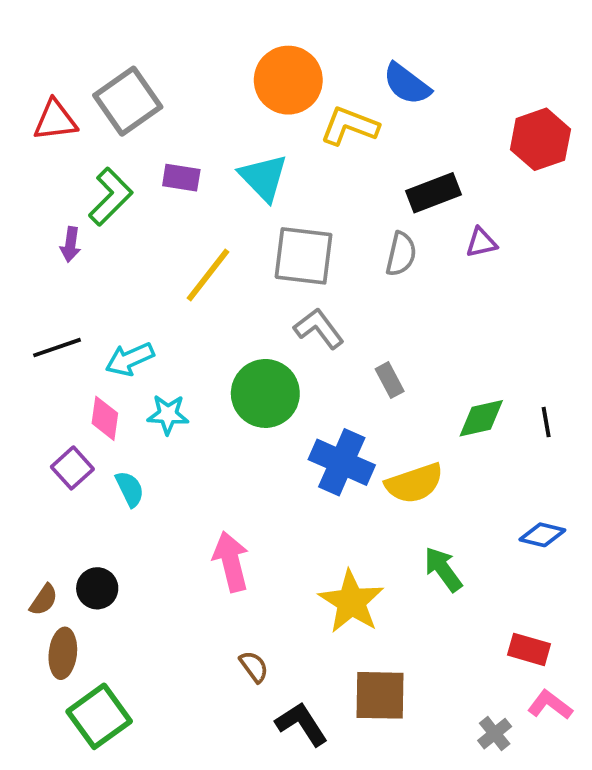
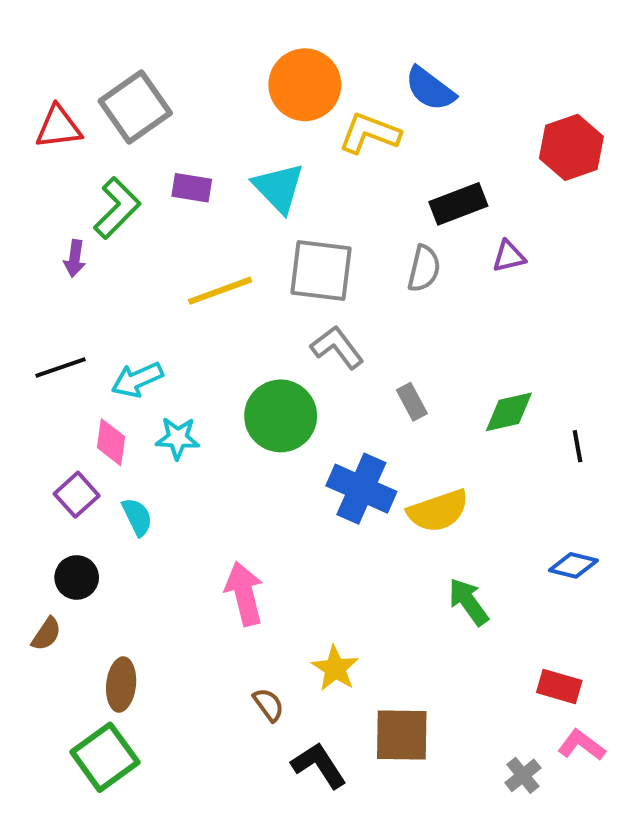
yellow line: (208, 275) -> (220, 291), turned 32
green diamond: (481, 418) -> (509, 412), moved
black circle: (97, 588) -> (77, 577), moved
yellow star: (351, 602) -> (335, 668), moved, size x0.7
brown ellipse: (63, 653) -> (121, 685), moved

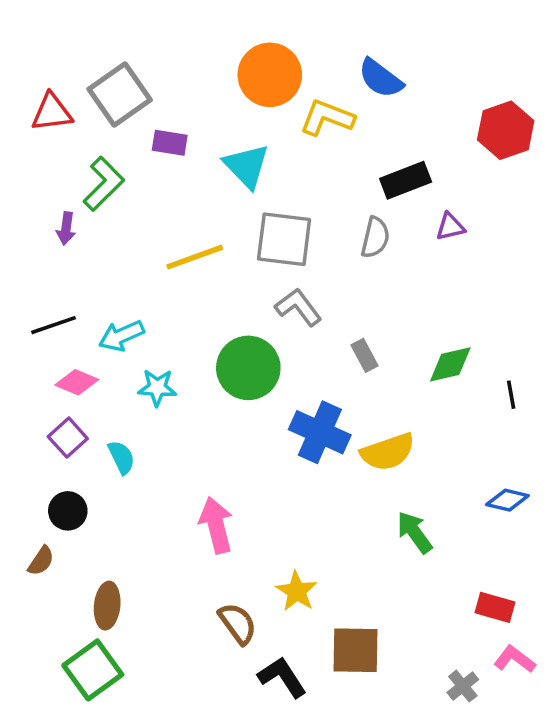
purple rectangle: (192, 188) -> (170, 143), moved
pink diamond: (111, 442) -> (77, 382), moved, turned -75
brown semicircle: (268, 705) -> (238, 623), size x1.4

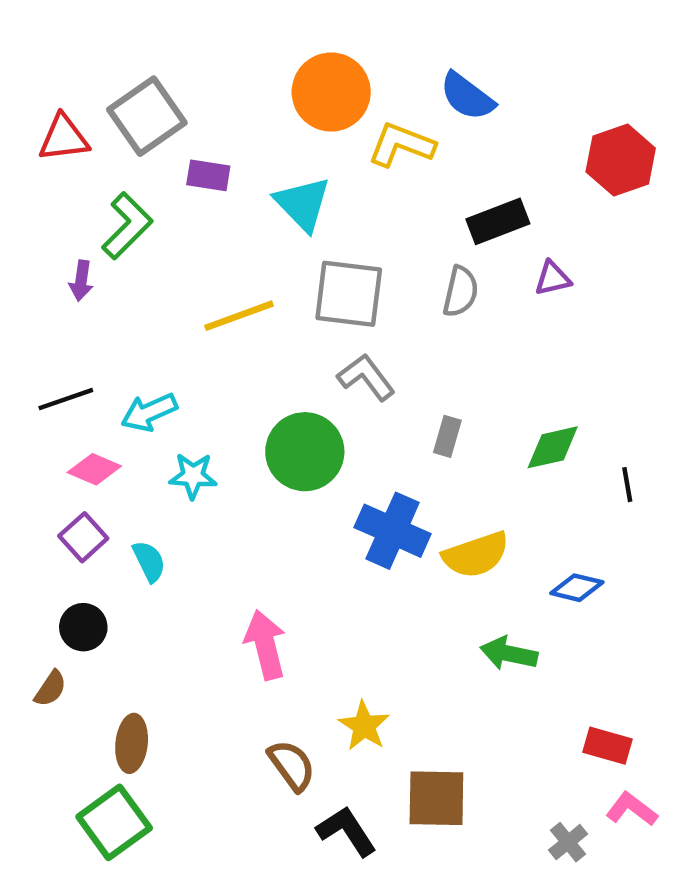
gray rectangle: (365, 355) -> (447, 436), turned 44
blue diamond: (507, 500) -> (577, 588), moved
green arrow: (415, 532) -> (509, 653), turned -42

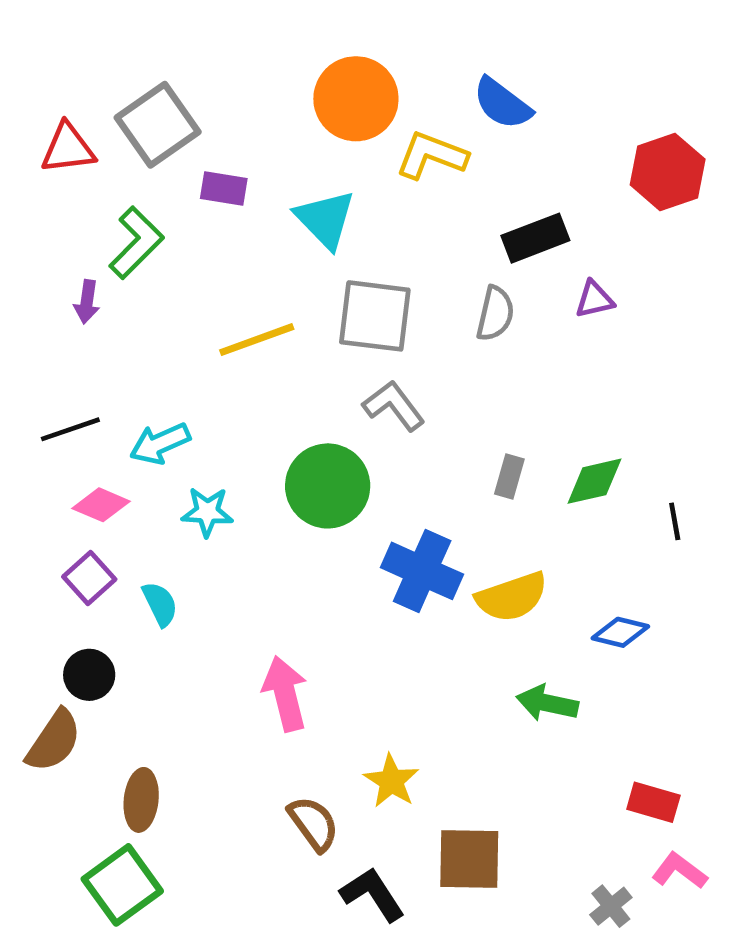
gray rectangle: (447, 436) -> (509, 476), moved
brown semicircle: (50, 689) -> (54, 741), size x1.6

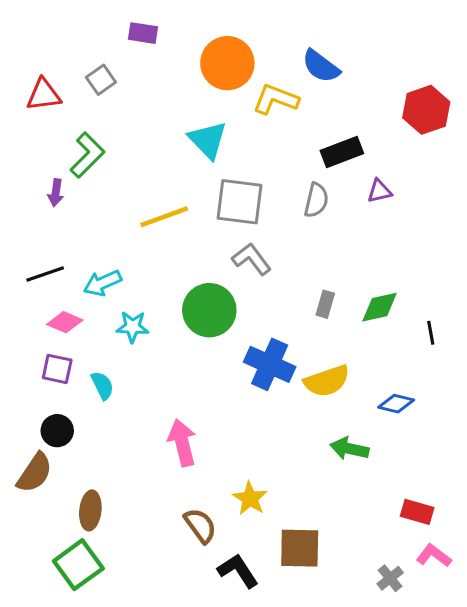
gray square: (158, 125) -> (101, 80), size x0.6
purple rectangle: (224, 188) -> (143, 33), moved
purple square: (89, 578) -> (57, 369), turned -36

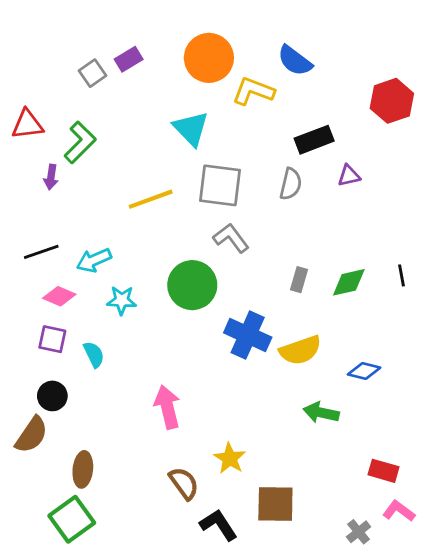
purple rectangle: (143, 33) -> (129, 59), moved, turned -40
red triangle: (44, 95) -> (27, 124), moved
black line: (431, 333) -> (402, 275), moved

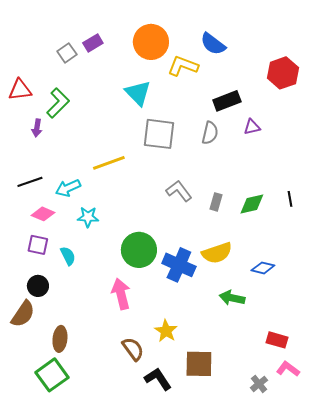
yellow line: (151, 199) -> (109, 163), moved
gray L-shape: (231, 238) -> (179, 191), moved
green circle: (192, 285) -> (139, 250), moved
blue cross: (248, 335) -> (179, 265), moved

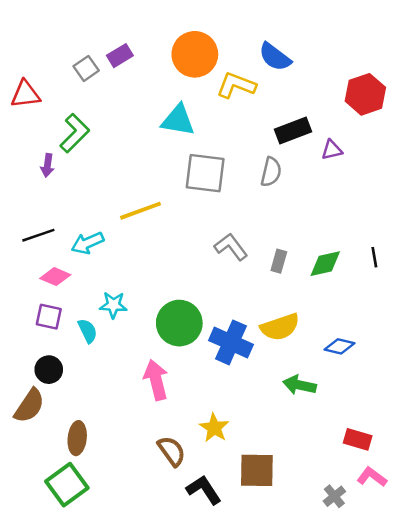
red triangle: (20, 90) -> (25, 94), moved
cyan triangle: (138, 93) -> (178, 120), turned -36
purple triangle: (252, 127) -> (332, 150), moved
cyan star: (88, 217) -> (113, 305), moved

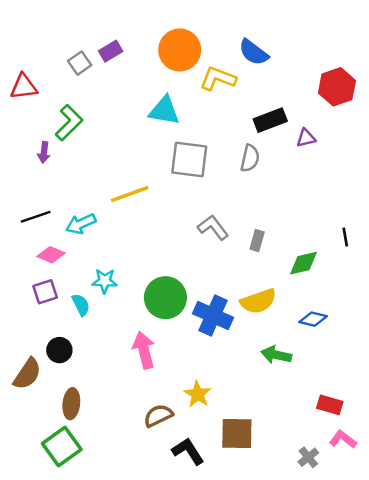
green diamond: (325, 264) -> (304, 263), moved
purple square: (49, 317) -> (45, 292), turned -30
black circle: (49, 370) -> (59, 350), moved
brown semicircle: (172, 451) -> (158, 416), turned -80

